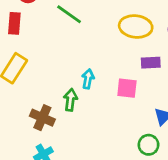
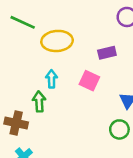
yellow ellipse: (136, 26) -> (57, 41), moved
pink square: (127, 88) -> (89, 81), turned 30

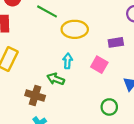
green arrow: (39, 102) -> (56, 79), turned -70
green circle: (119, 129) -> (109, 107), moved

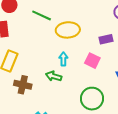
brown cross: (35, 96) -> (23, 85), moved
green circle: (109, 107) -> (92, 99), moved, size x1.5

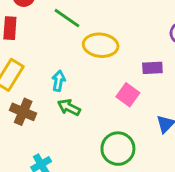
cyan arrow: (63, 59) -> (59, 81), moved

